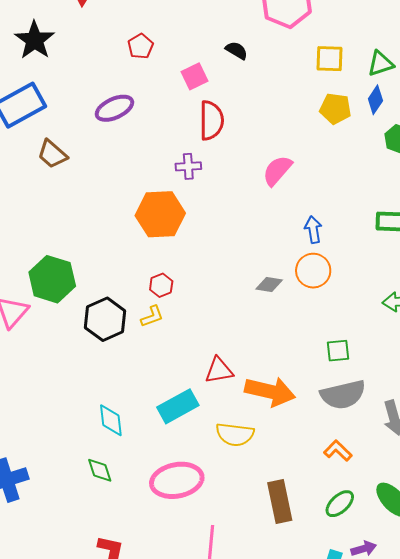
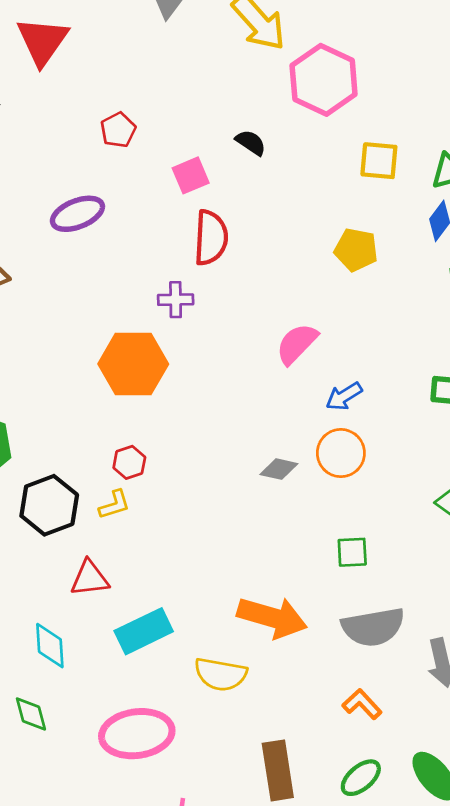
yellow pentagon: (335, 109) -> (356, 250), moved
pink semicircle: (277, 171) -> (297, 344), moved
blue arrow: (313, 230) -> (344, 396), turned -116
green square: (338, 351) -> (352, 552), moved
red triangle: (219, 370) -> (90, 578), moved

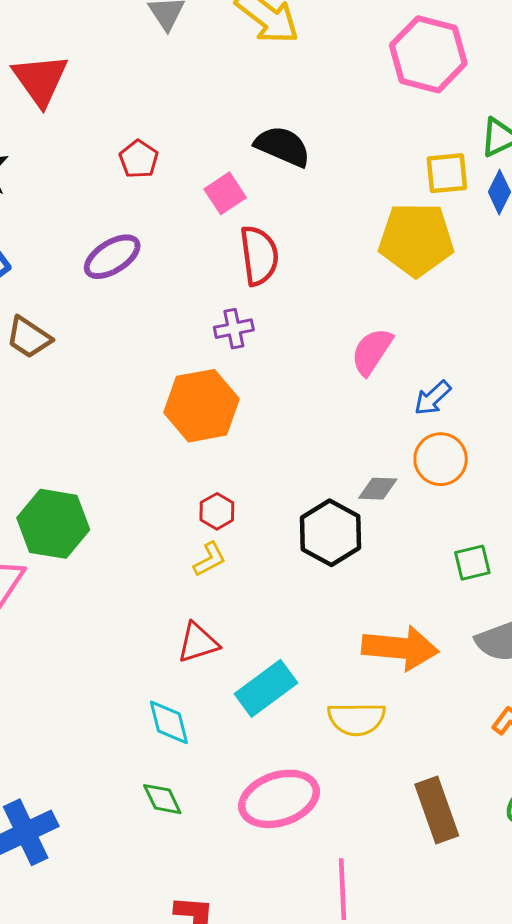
pink hexagon: (324, 80) -> (428, 54), moved
black semicircle: (251, 143) -> (283, 146), size x1.6
yellow square: (379, 161) -> (447, 173), moved
yellow pentagon: (356, 250) -> (416, 239), size x1.6
black hexagon: (49, 505) -> (330, 533), moved

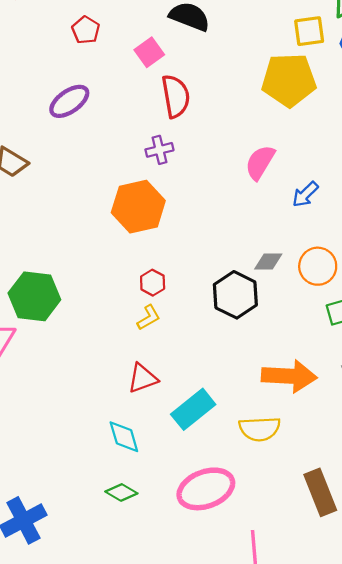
orange circle: (441, 459) -> (318, 266), moved
green diamond: (162, 799) -> (121, 492), turned -32

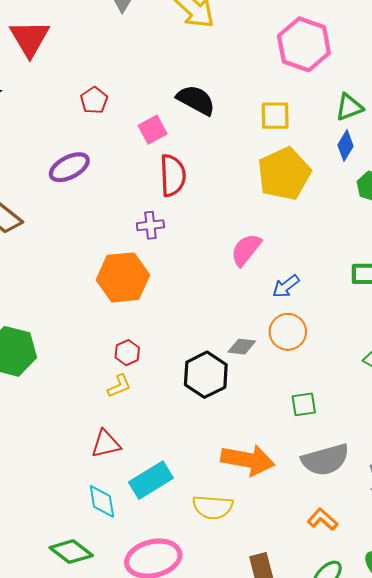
yellow square: (309, 31) -> (275, 116), moved
yellow pentagon: (289, 80) -> (284, 174), turned -30
orange circle: (318, 266) -> (288, 332), moved
cyan diamond: (124, 437) -> (102, 501), moved
green diamond: (121, 492) -> (71, 552), size x1.4

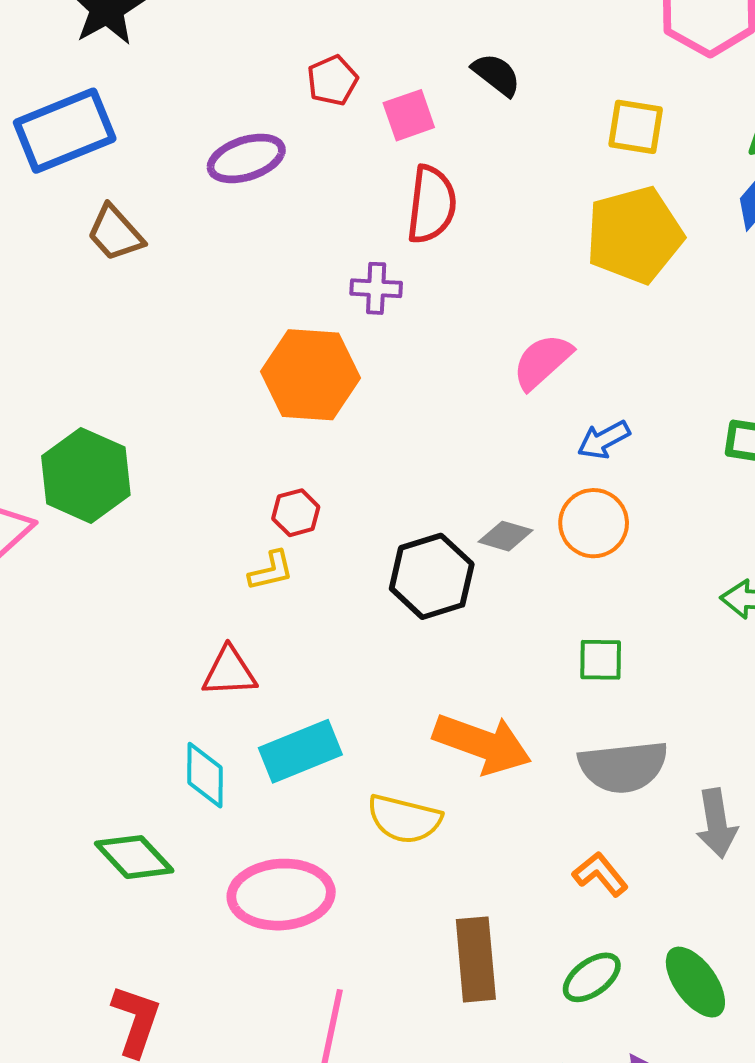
red pentagon: (94, 100) -> (332, 80), moved
black semicircle: (196, 100) -> (496, 75), size x0.7

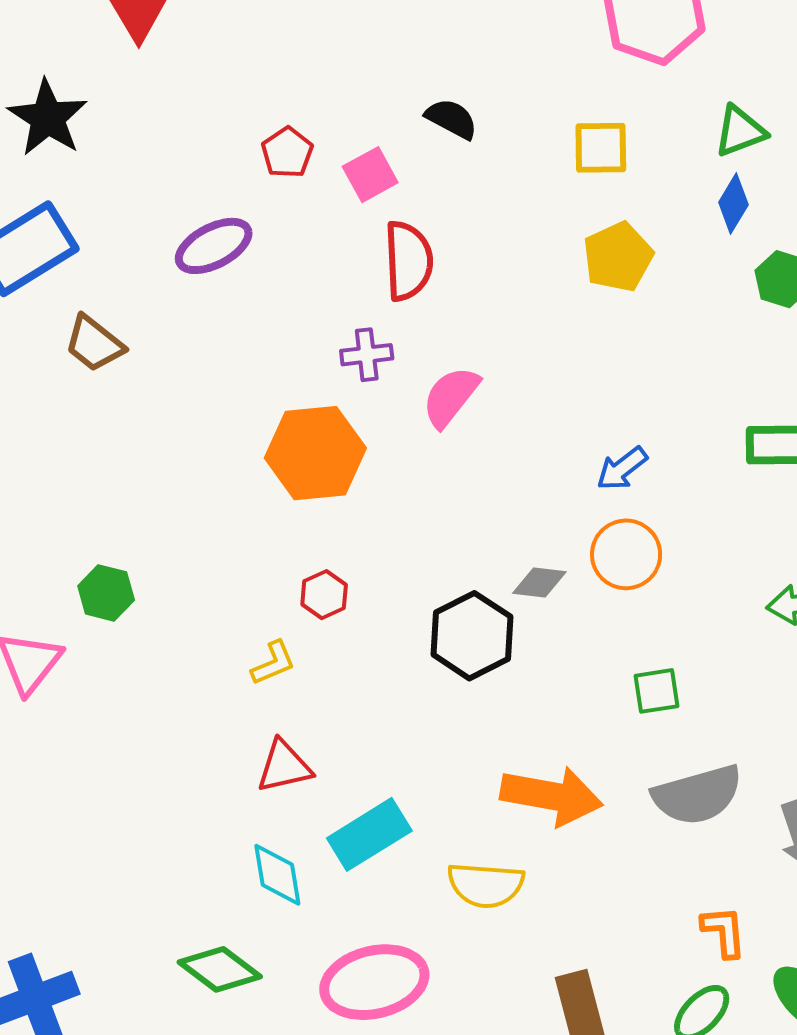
yellow pentagon: (634, 235) -> (618, 257), size x0.7
pink semicircle: (542, 362) -> (451, 397), moved
green hexagon: (86, 475) -> (106, 593), size x0.6
yellow L-shape: (271, 571) -> (273, 663), moved
orange L-shape: (600, 874) -> (724, 932), moved, turned 44

